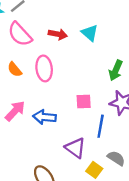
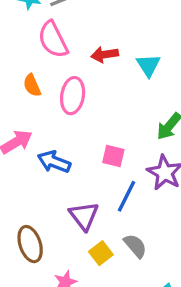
red arrow: (58, 34) -> (105, 55), turned 144

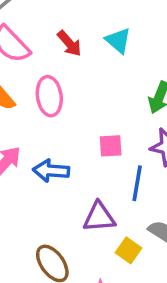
red arrow: (105, 55) -> (69, 43), turned -105
purple triangle: (84, 216) -> (99, 217), turned -40

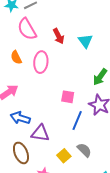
blue arrow: (51, 171) -> (20, 118), moved
purple triangle: (99, 217) -> (40, 133), moved

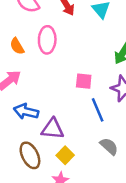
orange semicircle: (16, 57) -> (17, 46), moved
blue line: (77, 121) -> (98, 110), turned -42
yellow square: (64, 156) -> (65, 155), moved

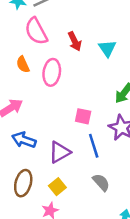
orange semicircle: (17, 46) -> (23, 64), moved
purple triangle: (52, 129) -> (60, 152), moved, turned -40
brown ellipse: (30, 155) -> (23, 183), turned 35

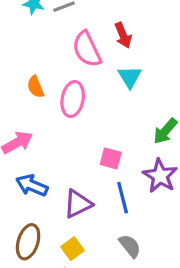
pink semicircle: (36, 31) -> (87, 49), moved
red arrow: (75, 41) -> (123, 35), moved
cyan triangle: (107, 48) -> (130, 77), moved

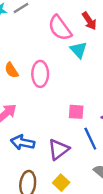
red arrow: (123, 35) -> (89, 21), moved
pink semicircle: (87, 49) -> (60, 28), moved

